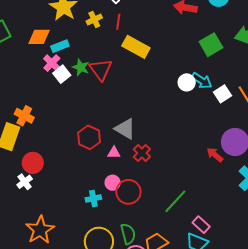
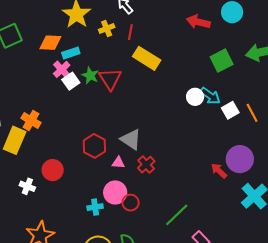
red circle: (33, 163) -> (53, 170), moved
white cross: (25, 182) -> (27, 186), turned -35
pink circle: (113, 183) -> (115, 192), size x1.5
red circle: (128, 192) -> (131, 203), size x0.7

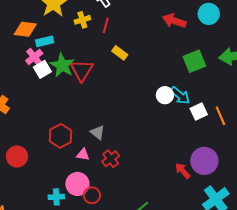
yellow rectangle: (147, 58) -> (120, 53), size x0.6
green star: (90, 75) -> (62, 65), size x1.4
gray triangle: (131, 139) -> (97, 132), size x0.7

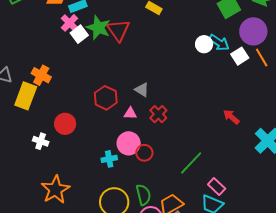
purple circle: (204, 161) -> (253, 31), moved

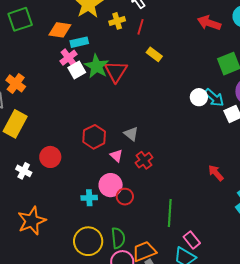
orange cross: (41, 75) -> (16, 83), moved
pink triangle: (130, 113) -> (116, 156), turned 32
green line: (191, 163) -> (170, 213), turned -48

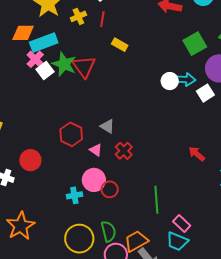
cyan rectangle: (79, 42) -> (44, 43), size x1.5
cyan arrow: (214, 98) -> (185, 79), turned -30

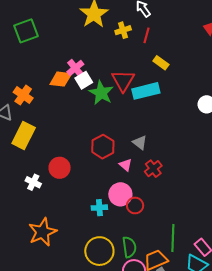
orange diamond: (23, 33) -> (61, 79), moved
cyan rectangle: (44, 43) -> (146, 91), moved
green star: (64, 64) -> (101, 93), moved
green line: (156, 200) -> (173, 238), moved

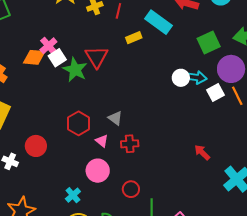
yellow rectangle: (161, 63) -> (134, 38), turned -56
cyan rectangle: (146, 91) -> (159, 22), moved, turned 52
red cross: (153, 169) -> (130, 144), turned 36
red circle: (135, 205) -> (131, 189), moved
cyan cross: (99, 208) -> (73, 195), moved, turned -35

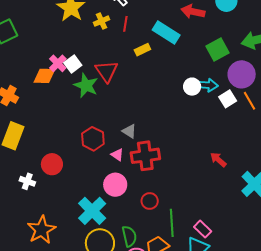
white square: (57, 58) -> (73, 64), moved
red cross: (130, 144) -> (145, 156), size x1.6
cyan cross: (73, 195) -> (92, 211), size x1.8

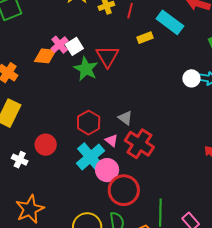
red cross: (145, 156) -> (139, 144), turned 36
red circle: (150, 201) -> (124, 190), moved, size x1.8
cyan cross: (92, 211) -> (90, 157), moved

